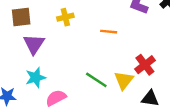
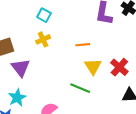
cyan star: (36, 78) -> (17, 98), moved
yellow triangle: (124, 80) -> (93, 66), moved

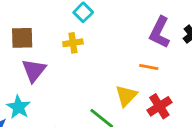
orange line: (83, 45) -> (149, 67), moved
cyan star: (17, 98) -> (18, 107), turned -30

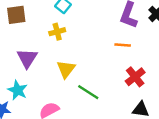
brown square: (22, 38) -> (16, 15), moved
yellow triangle: (126, 96) -> (66, 69), moved

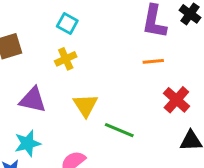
purple triangle: (27, 58) -> (33, 100), turned -40
cyan star: (18, 90) -> (28, 143), turned -30

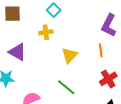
orange line: (153, 61) -> (101, 50), turned 72
yellow triangle: (85, 105) -> (69, 55), moved

